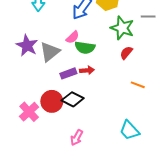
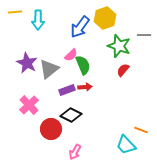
green semicircle: (85, 48) -> (83, 65), turned -120
orange line: (138, 85) -> (141, 130), moved
red circle: (52, 101) -> (51, 129), moved
pink cross: (29, 112) -> (29, 105), moved

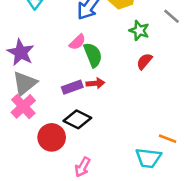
gray line: (144, 35) -> (171, 16), turned 40
green star: (119, 46) -> (139, 30), size x0.7
gray triangle: (49, 69) -> (25, 83), moved
cyan trapezoid: (126, 145) -> (148, 158), turned -40

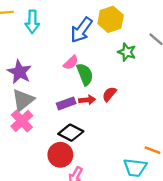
red semicircle: (144, 61) -> (109, 94), moved
red circle: (52, 137) -> (60, 155), moved

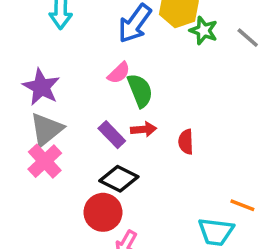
green star: (127, 52) -> (204, 31), moved
red semicircle: (109, 94) -> (186, 142), moved, turned -42
purple rectangle: (66, 103) -> (112, 135), turned 66

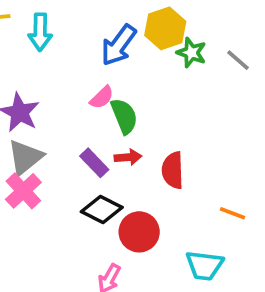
red semicircle: (186, 142) -> (173, 170), size x1.4
orange line: (242, 205) -> (232, 213), moved
red circle: (103, 212) -> (139, 232), moved

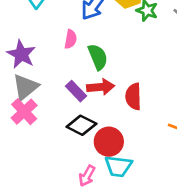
pink semicircle: (102, 97) -> (71, 39), moved, turned -36
red arrow: (128, 157) -> (101, 87), size x1.4
cyan trapezoid: (204, 266) -> (118, 166), moved

